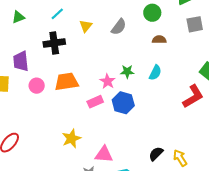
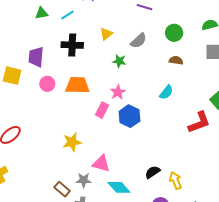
cyan line: (57, 14) -> (68, 15), moved
green star: (127, 72) -> (119, 61), moved
pink rectangle: (95, 102) -> (102, 110), turned -49

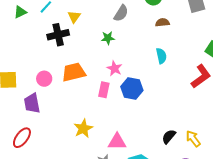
yellow triangle: (106, 34) -> (74, 17), moved
purple trapezoid: (36, 57) -> (32, 103), moved
cyan semicircle: (166, 92) -> (161, 56), turned -35

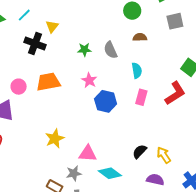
gray semicircle: (121, 13) -> (111, 50), moved, turned 120
black cross: (58, 35) -> (35, 43), turned 30
pink rectangle: (104, 90) -> (141, 97), moved

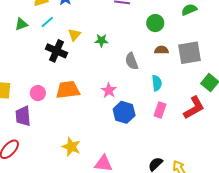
gray square: (175, 21) -> (190, 53), moved, size x1.4
green star: (84, 50) -> (101, 40), moved
yellow star: (55, 138) -> (71, 147), turned -30

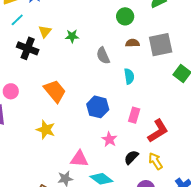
orange trapezoid: (68, 90) -> (55, 91), moved, turned 60
pink star: (109, 90) -> (109, 139), moved
red L-shape: (194, 108) -> (158, 131), moved
pink rectangle: (160, 110) -> (134, 115), moved
yellow star: (71, 147) -> (46, 130), moved

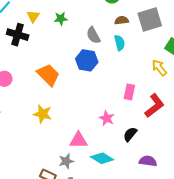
cyan semicircle: (129, 76) -> (120, 43), moved
blue hexagon: (98, 107) -> (87, 60), moved
yellow arrow: (155, 161) -> (159, 68), moved

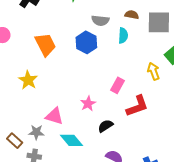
gray semicircle: (93, 35) -> (100, 20), turned -72

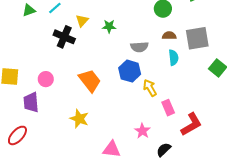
cyan semicircle: (123, 36) -> (174, 58), moved
yellow arrow: (153, 71) -> (150, 88), moved
pink rectangle: (118, 85) -> (168, 108), turned -42

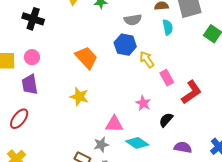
black cross: (64, 37) -> (33, 19), moved
pink circle: (46, 79) -> (32, 57), moved

